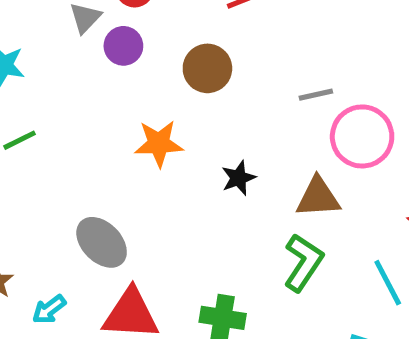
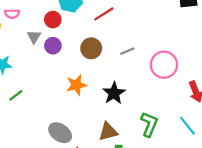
gray line: (316, 95) -> (127, 51), moved
black star: (239, 178) -> (114, 93), size x1.5
brown triangle: (318, 197) -> (108, 132), moved

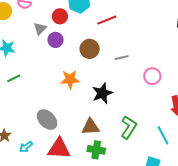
pink circle: (164, 65) -> (152, 76), size x0.7

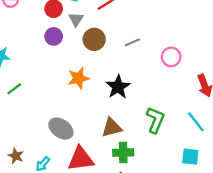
gray triangle: (40, 29) -> (76, 19), moved

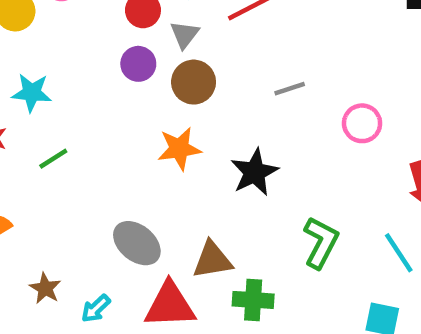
brown circle: (94, 39) -> (194, 82), moved
brown triangle: (112, 128) -> (212, 260), moved

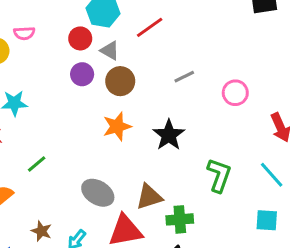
gray triangle: (184, 35) -> (110, 51), turned -30
green line: (53, 159) -> (37, 164), moved

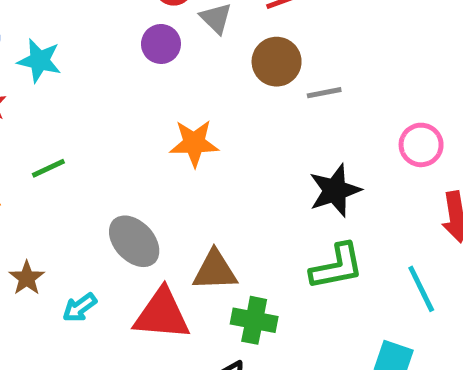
brown circle: (120, 81) -> (277, 62), moved
pink circle: (235, 93) -> (421, 145), moved
black star: (169, 135) -> (335, 190), moved
green L-shape: (219, 175) -> (337, 267), turned 44

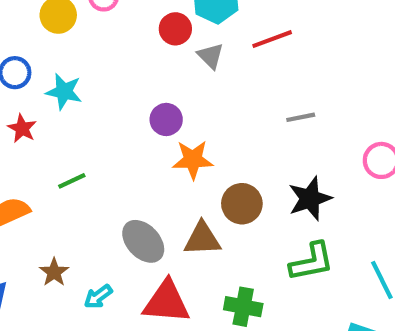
purple circle: (161, 44) -> (166, 119), moved
brown circle: (277, 62) -> (242, 204), moved
brown triangle: (215, 271) -> (202, 239), moved

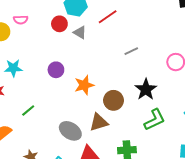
purple circle: (166, 119) -> (56, 70), moved

